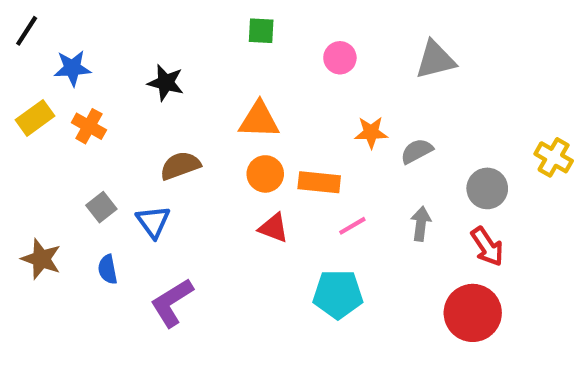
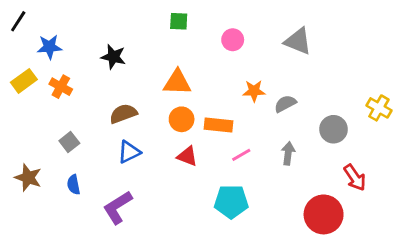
gray triangle: (435, 60) -> (298, 41), turned 36
blue triangle: (153, 222) -> (129, 152), moved, turned 40
red arrow: (487, 247) -> (355, 178), moved

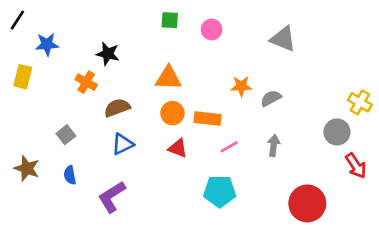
pink circle: (233, 40) -> (212, 29), moved
yellow rectangle: (24, 81) -> (23, 77), turned -40
orange cross: (61, 87) -> (86, 82), moved
gray circle: (334, 129) -> (337, 132), moved
red arrow: (355, 178) -> (356, 166), moved

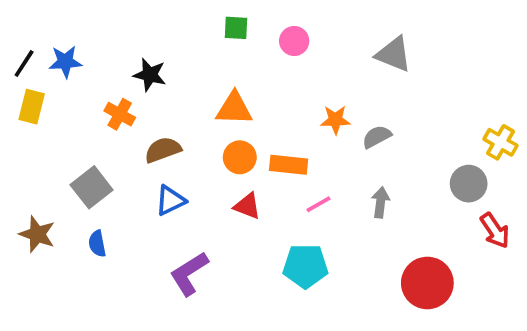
black line: (17, 20) -> (24, 64), moved
gray square: (66, 135) -> (92, 187), size x1.5
purple L-shape: (112, 197) -> (189, 274), moved

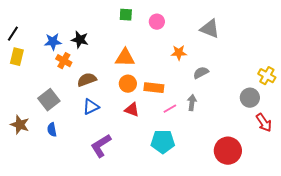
blue star: (65, 62) -> (53, 42), moved
orange star: (335, 120) -> (179, 53), moved
gray arrow: (380, 202) -> (192, 103), moved

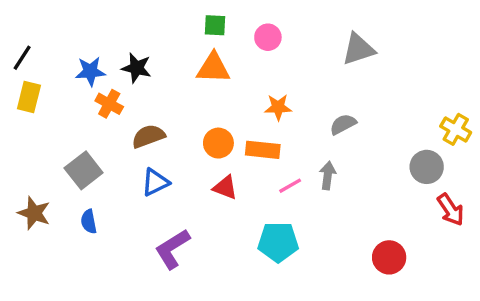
gray triangle: (210, 29) -> (358, 49), turned -40
orange star: (179, 53) -> (278, 107), moved
orange triangle: (125, 58) -> (213, 68), moved
red circle: (228, 151) -> (389, 257), size x0.7

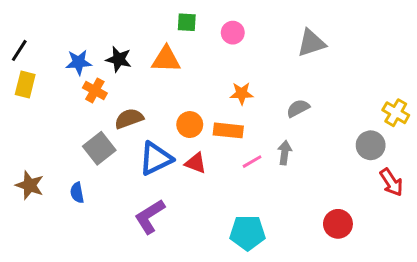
orange triangle: (213, 68) -> (166, 59), moved
gray square: (84, 170) -> (99, 148), moved
blue triangle: (155, 182) -> (156, 159), moved, size x1.4
cyan pentagon: (278, 242) -> (248, 233), moved

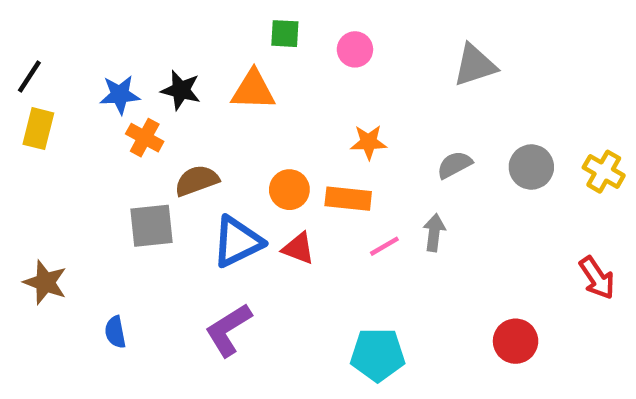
gray circle: (371, 145) -> (531, 167), moved
gray square: (99, 148) -> (151, 226), turned 32
blue semicircle: (77, 193) -> (115, 332), moved

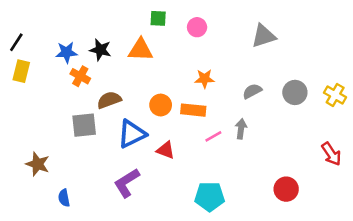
red triangle: (298, 248) -> (166, 150), moved
brown star: (45, 282) -> (38, 164), moved
blue semicircle: (115, 332) -> (64, 198), moved

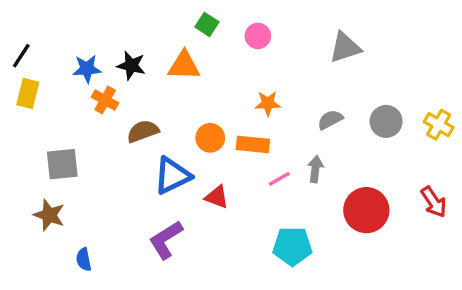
green square: (158, 18) -> (207, 24), turned 30
gray square: (84, 125) -> (62, 164), moved
red circle: (286, 189) -> (366, 210), moved, size x1.4
cyan pentagon: (210, 197) -> (292, 246), moved

